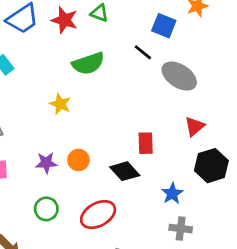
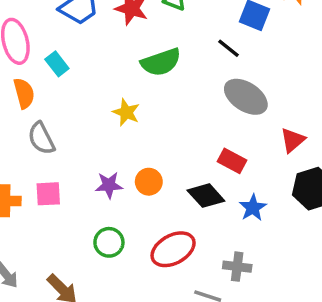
gray ellipse: (179, 76) -> (246, 97), moved
red rectangle: (146, 143) -> (232, 161), turned -60
blue star: (172, 194) -> (253, 208), moved
gray cross: (181, 229) -> (237, 267), moved

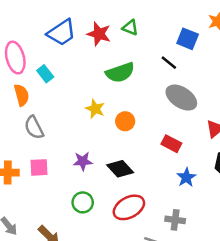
orange circle: (149, 182) -> (125, 121), moved
black diamond: (206, 196) -> (120, 169), moved

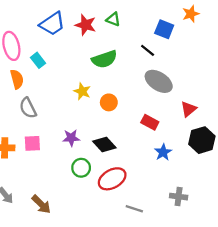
green circle: (83, 202) -> (81, 168), moved
gray cross: (175, 220) -> (179, 197), moved

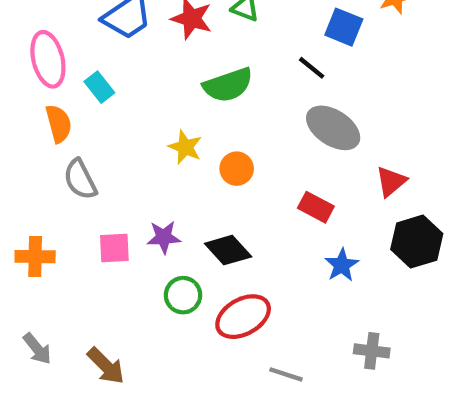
pink square: (32, 143) -> (114, 248), moved

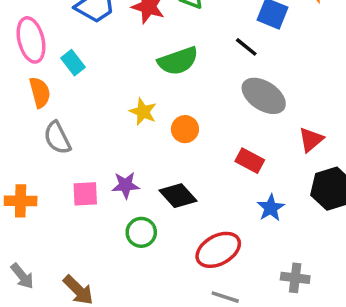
red ellipse: (243, 317) -> (218, 250), moved

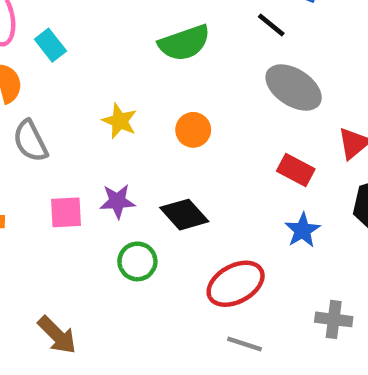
yellow star: (143, 112) -> (120, 121), moved
red rectangle: (250, 161) -> (296, 170), moved

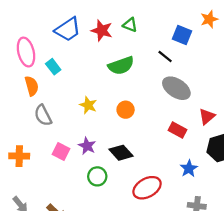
purple star: (117, 201) -> (87, 146), turned 30
pink square: (66, 212) -> (61, 152), turned 30
blue star: (302, 230) -> (189, 168), moved

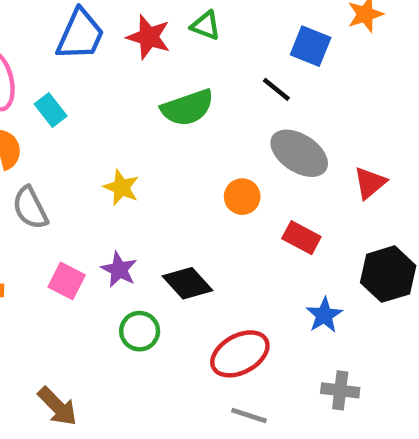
blue trapezoid: (68, 29) -> (80, 35), turned -32
orange circle: (126, 110) -> (242, 197), moved
red triangle: (207, 116) -> (370, 183), moved

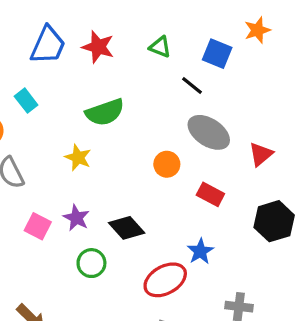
green triangle: (206, 26) -> (160, 47), moved
green semicircle: (187, 108) -> (105, 112), moved
blue star: (324, 315) -> (200, 251), moved

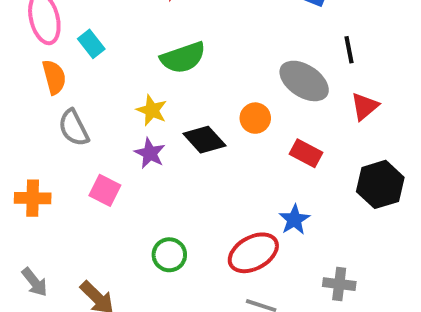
black line: (192, 85) -> (349, 50), moved, turned 40
purple star: (76, 218) -> (150, 153), moved
black diamond: (127, 228) -> (204, 140), moved
green circle: (91, 263) -> (169, 255), moved

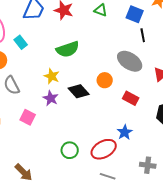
black line: (349, 50) -> (143, 35), moved
green circle: (169, 255) -> (70, 150), moved

